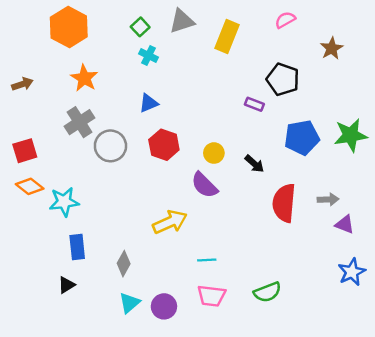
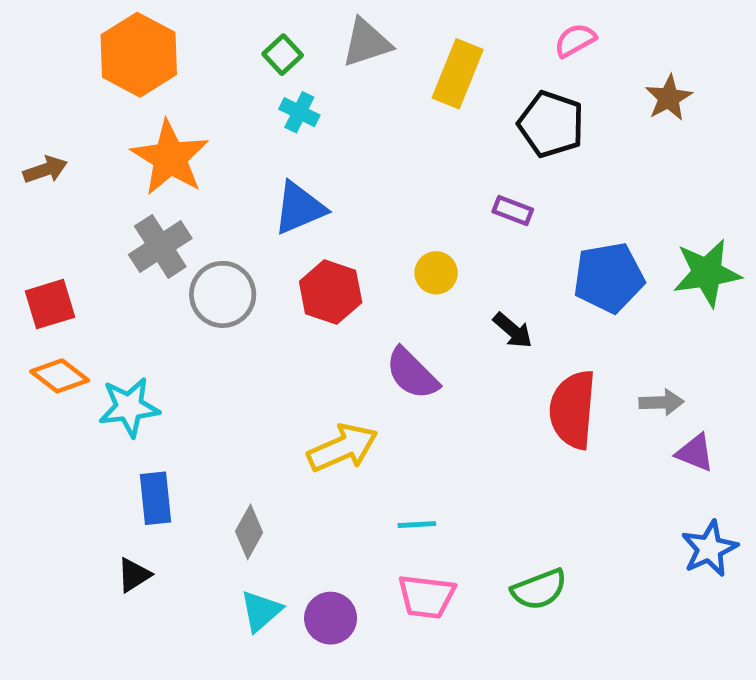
orange star: (84, 78) -> (170, 158), size x1.4
black pentagon: (283, 79) -> (551, 124), moved
blue triangle: (149, 103) -> (299, 208), size x1.4
yellow circle: (214, 153) -> (436, 273), moved

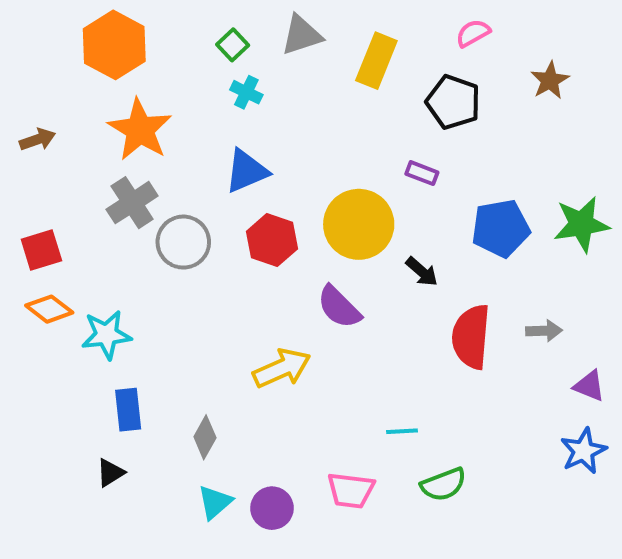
yellow circle: (436, 273) -> (359, 224), size x2.0
purple triangle: (695, 453) -> (589, 386), moved
cyan line: (417, 525) -> (402, 431), moved

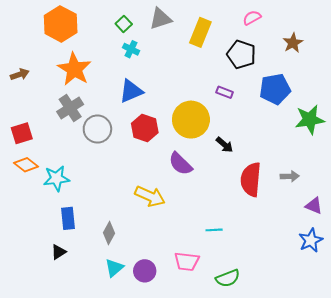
blue pentagon: (501, 228) -> (275, 89), moved
yellow arrow: (282, 368) -> (150, 196), turned 48
green semicircle: (443, 484) -> (228, 278), moved

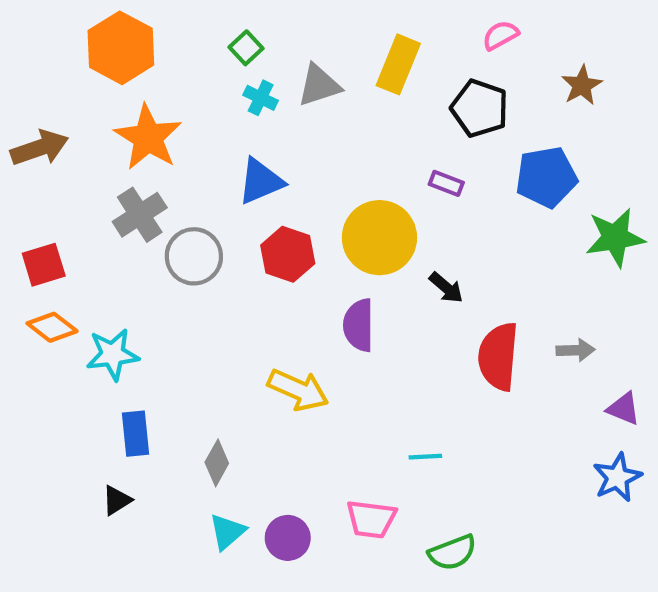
gray triangle: (160, 19) -> (319, 85), moved
brown arrow: (20, 74) -> (40, 148), size x1.5
purple semicircle: (180, 164) -> (359, 325), turned 45

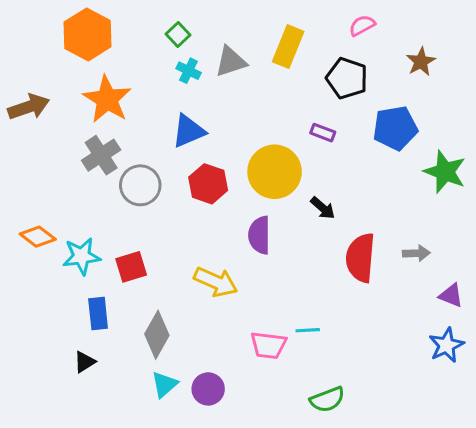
green star: (615, 238) -> (445, 172), turned 30
red square: (44, 265) -> (131, 267), moved
gray diamond: (217, 463) -> (157, 335), size x1.4
pink trapezoid: (371, 519) -> (268, 345), moved

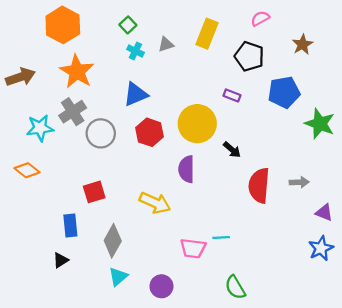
gray triangle: (231, 62) -> (166, 44), size x0.7
cyan star: (81, 256) -> (40, 128), moved
purple circle: (208, 389) -> (161, 286), moved
green semicircle: (327, 400) -> (235, 287), turned 80

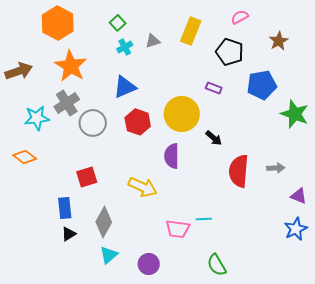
cyan cross: (135, 51) -> (125, 47), turned 35
black triangle: (61, 260) -> (69, 234), moved

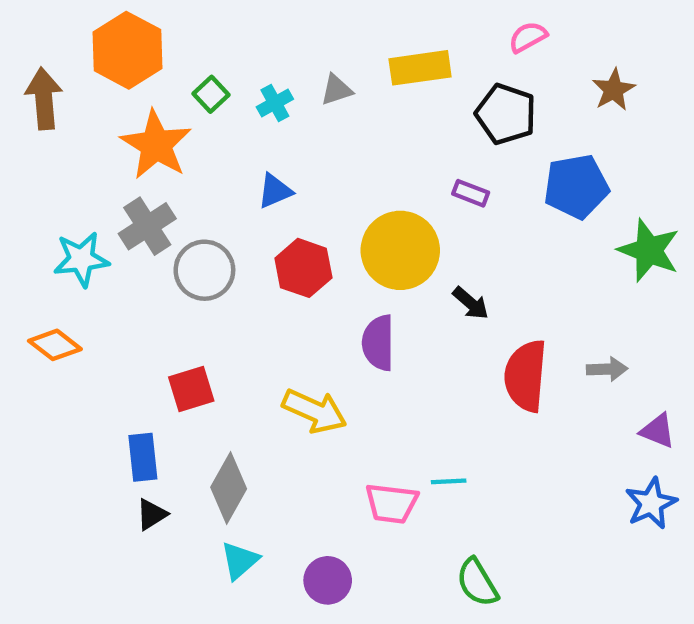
green square: (118, 23) -> (211, 94), moved
yellow rectangle: (191, 31) -> (420, 68), turned 60
brown arrow: (19, 71) -> (44, 99), moved, turned -76
blue triangle: (125, 87) -> (275, 191), size x0.7

